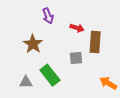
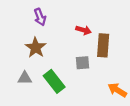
purple arrow: (48, 16) -> (40, 17), moved
gray triangle: (26, 82) -> (25, 78), moved

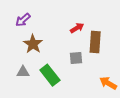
purple arrow: (40, 17) -> (23, 20), moved, turned 70
red arrow: (84, 30) -> (77, 28), turned -48

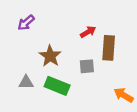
brown star: (33, 44) -> (50, 56), moved
green rectangle: (50, 75) -> (57, 86), turned -30

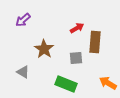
gray triangle: (26, 82) -> (23, 72), turned 32
green rectangle: (57, 86) -> (66, 84), moved

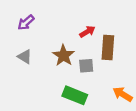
brown star: (44, 49) -> (63, 56), moved
gray triangle: (23, 72) -> (25, 57), moved

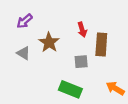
red arrow: (87, 32) -> (82, 30), turned 104
brown star: (63, 56) -> (49, 42), moved

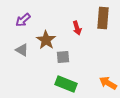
brown rectangle: (101, 45) -> (103, 18), moved
gray square: (81, 62) -> (63, 57), moved

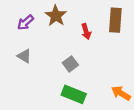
brown star: (46, 40) -> (56, 16), moved
gray square: (63, 57) -> (70, 64), turned -32

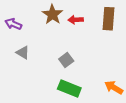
purple arrow: (25, 22) -> (13, 24), moved, turned 63
red arrow: (86, 31) -> (76, 20), moved, turned 104

